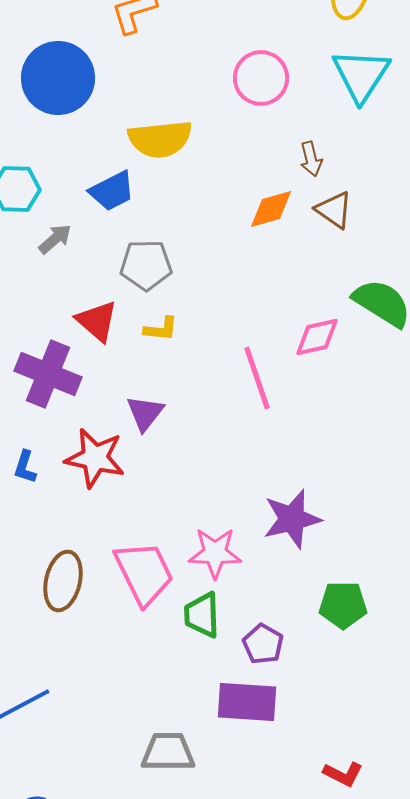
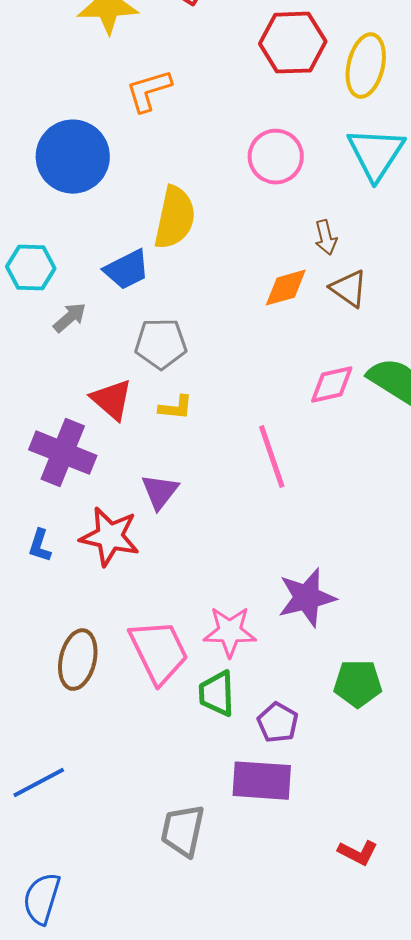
yellow semicircle: (160, 139) -> (175, 218), turned -72
pink diamond: (317, 337) -> (332, 385), moved
gray trapezoid: (168, 752) -> (183, 831), turned -78

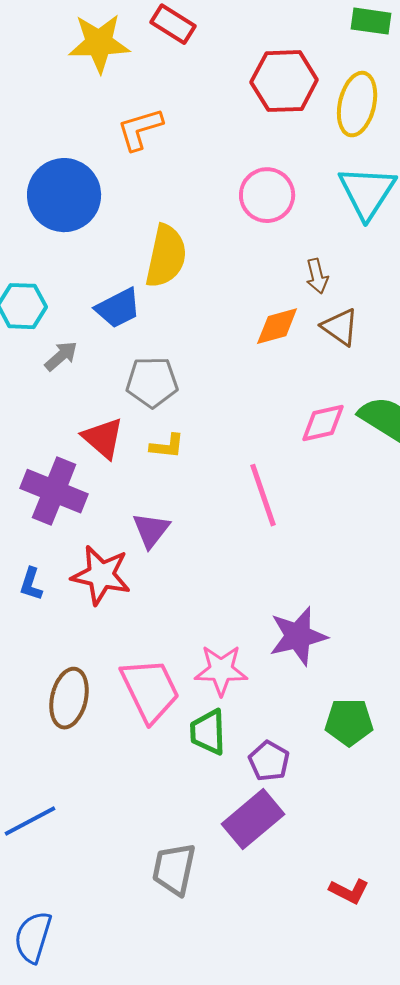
purple rectangle: (262, 781) -> (253, 819), turned -44

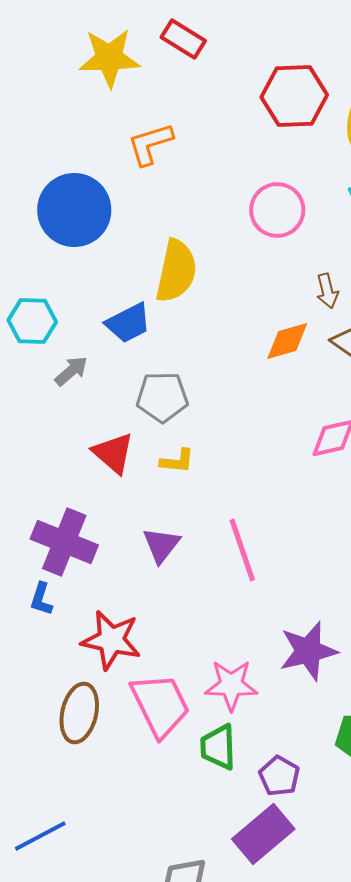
purple cross: (54, 491) -> (64, 542), moved
pink line: (263, 495) -> (242, 550), moved
red star: (101, 575) -> (111, 640), moved

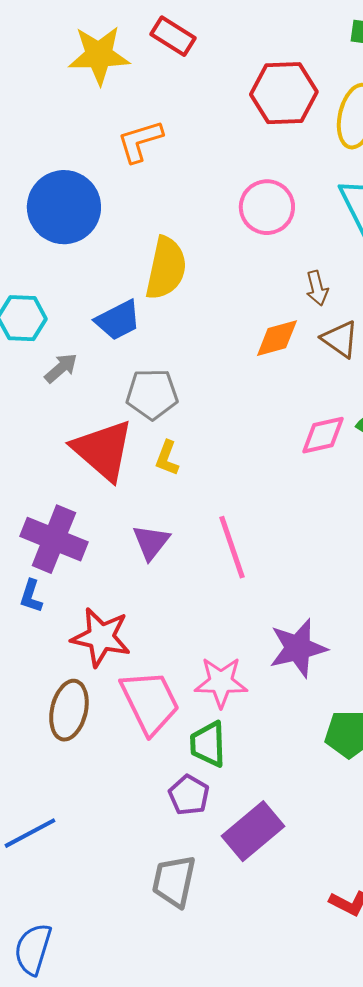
red triangle: (113, 453) -> (103, 450), size x1.5
yellow L-shape: (177, 461) -> (167, 458), turned 105
purple pentagon: (279, 776) -> (189, 795), moved

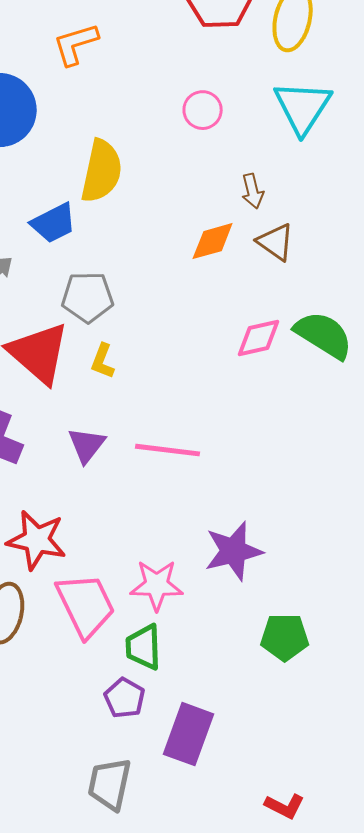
pink circle: (267, 207) -> (203, 110), size x0.7
pink line: (232, 547) -> (168, 450), turned -64
purple rectangle: (253, 831) -> (189, 734), turned -30

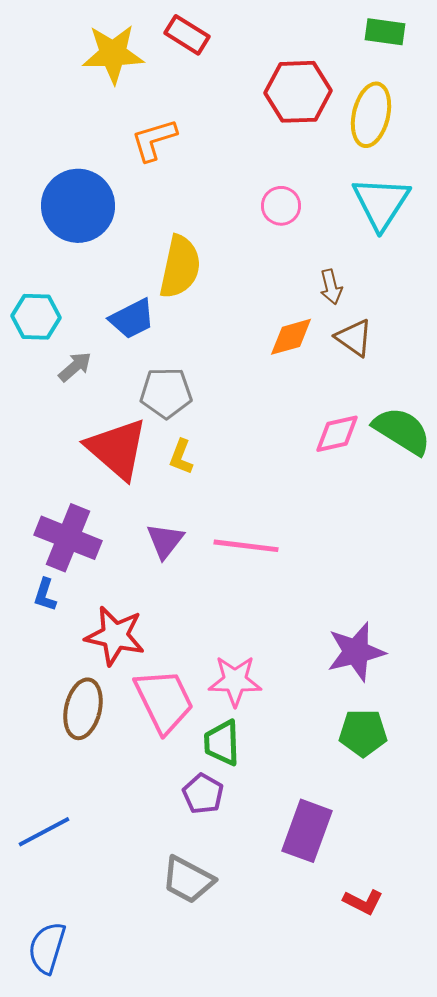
purple star: (234, 551) -> (356, 652), moved
purple rectangle: (189, 734) -> (307, 831), moved
gray trapezoid: (110, 784) -> (188, 880), turned -74

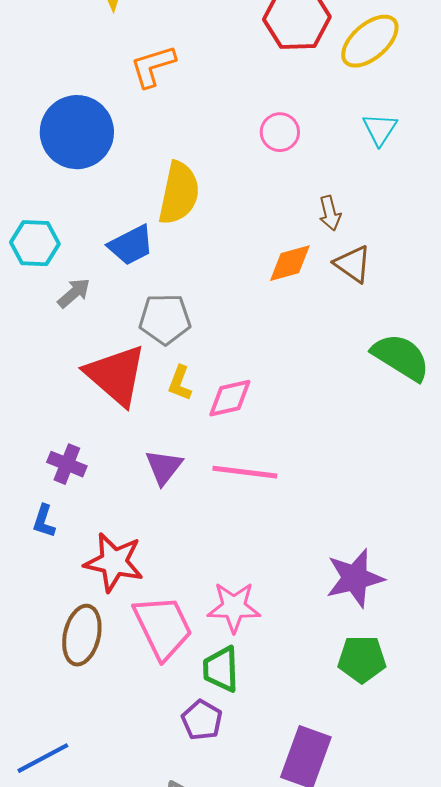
yellow ellipse: (371, 115) -> (370, 41), turned 36
cyan triangle: (381, 203) -> (380, 129), size x0.6
pink diamond: (337, 434) -> (230, 398), moved
purple cross: (68, 538) -> (67, 464), size x0.6

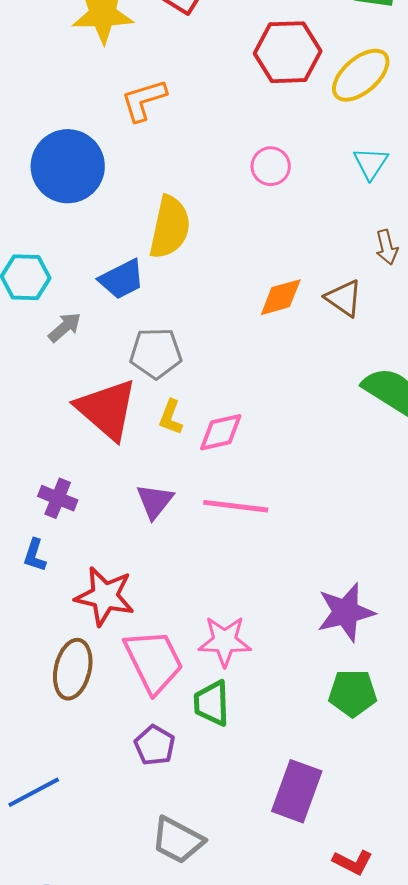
brown arrow: (330, 213) -> (387, 247), moved
purple pentagon: (202, 720) -> (155, 745), moved

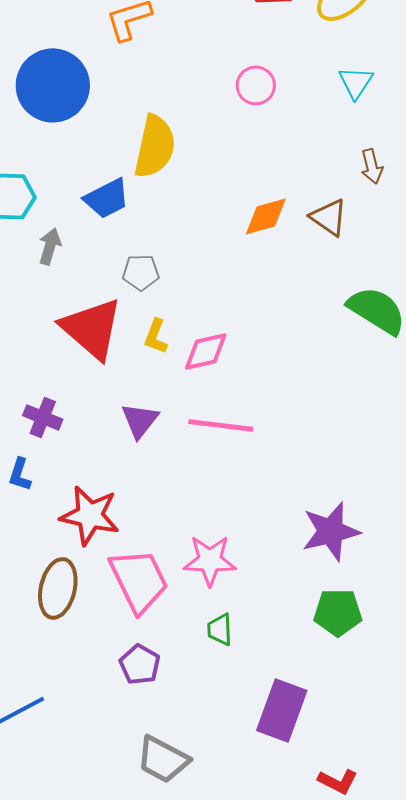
gray arrow: (65, 327) -> (50, 246), turned -33
gray pentagon: (156, 353) -> (141, 272), size x0.7
green trapezoid: (212, 703) -> (220, 629), moved, size x0.7

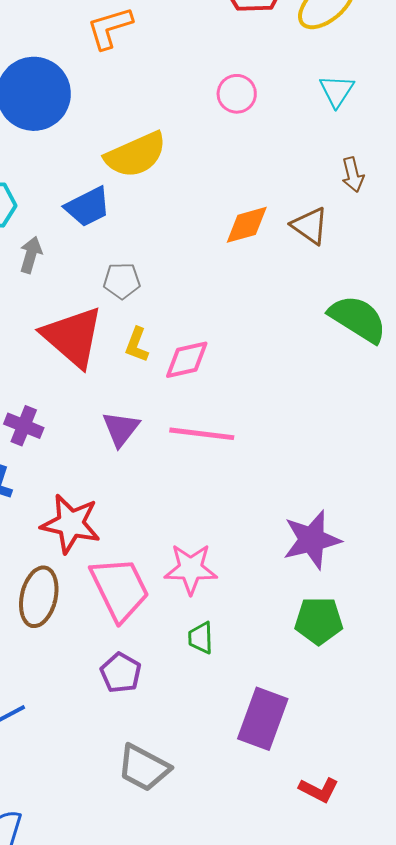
yellow semicircle: (155, 146) -> (136, 155), turned 54

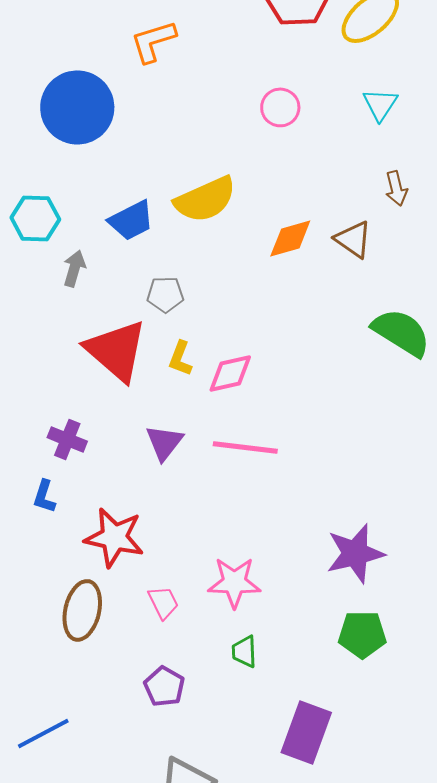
yellow semicircle: (136, 155) -> (205, 199), moved
pink trapezoid: (120, 589) -> (163, 602), size x0.5

